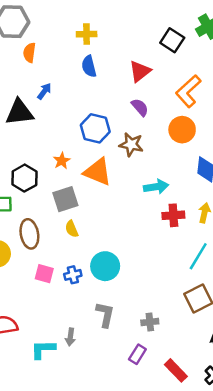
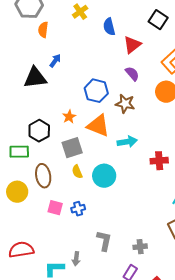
yellow cross: (87, 34) -> (80, 12), moved, turned -35
blue semicircle: (89, 66) -> (109, 27), moved
cyan arrow: (156, 187) -> (127, 142), moved
cyan circle: (105, 266) -> (104, 176), moved

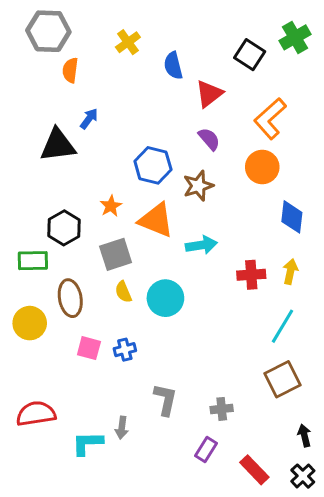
brown star: (125, 104) -> (198, 186), turned -30

